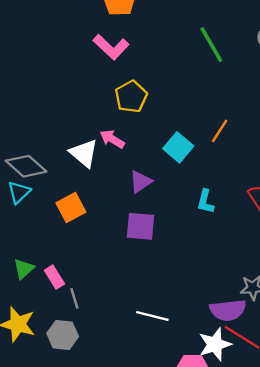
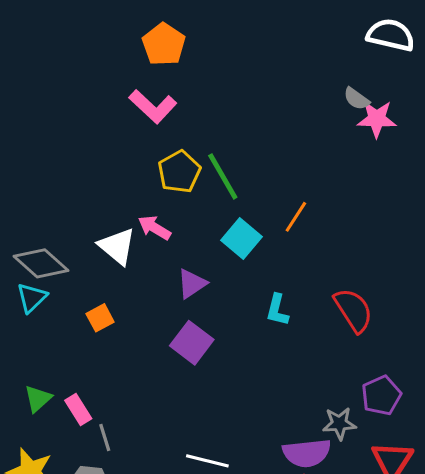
green line: (211, 45) -> (223, 176), moved
orange square: (71, 207) -> (100, 318), size x0.7
purple square: (141, 226) -> (192, 343), turned 32

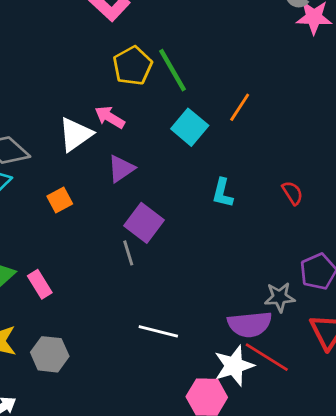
white triangle: (117, 246) -> (75, 134), turned 45
purple triangle: (192, 284) -> (121, 169), moved
red semicircle: (353, 310) -> (293, 193), size x0.6
gray line: (105, 437) -> (128, 253), moved

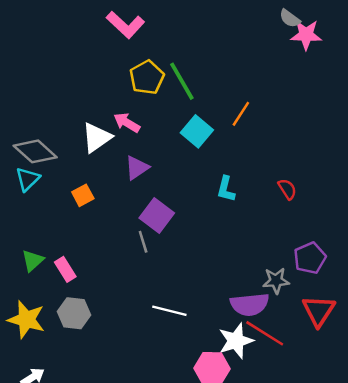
gray hexagon: (50, 354) -> (74, 313), moved

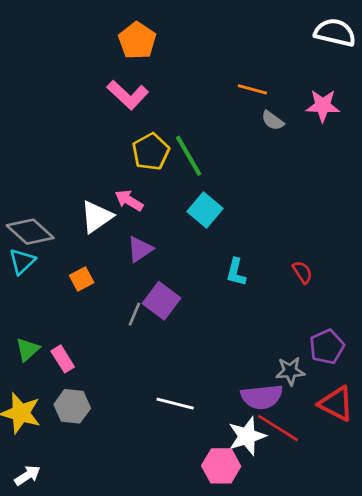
gray semicircle: (290, 18) -> (273, 121), moved
orange line: (241, 114) -> (252, 89), moved, turned 72
gray line: (143, 242) -> (134, 314), moved, turned 40
red triangle: (319, 311) -> (336, 404), turned -36

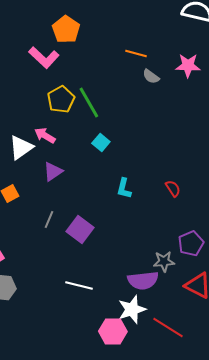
orange pentagon: (137, 41) -> (66, 29), moved
cyan square: (205, 210) -> (101, 142), size x0.7
purple square: (162, 301) -> (80, 229), moved
red line: (278, 428) -> (168, 327), moved

